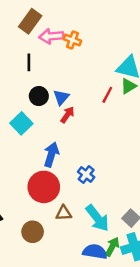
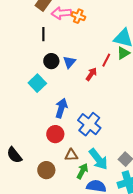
red arrow: (67, 115) -> (91, 74), moved
blue cross: (86, 174) -> (89, 124), size x1.6
red circle: (44, 187) -> (55, 134), size x0.7
green arrow: (112, 247) -> (82, 171), moved

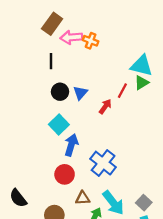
cyan square: (37, 83) -> (59, 125), moved

